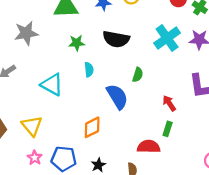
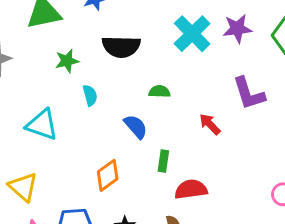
green semicircle: (138, 75) -> (160, 92), turned -96
blue semicircle: (117, 97) -> (136, 127), size x0.7
green rectangle: (168, 129) -> (163, 161), moved

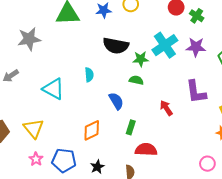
green star: (67, 61) -> (141, 59), moved

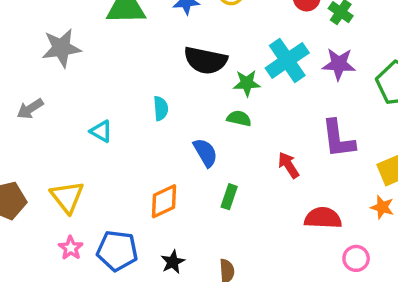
cyan triangle: (53, 89) -> (101, 131), size x0.6
red semicircle: (146, 150) -> (323, 218), moved

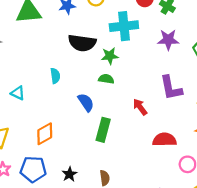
cyan cross: (287, 60) -> (124, 26), moved, turned 32
green rectangle: (229, 197) -> (103, 130), size x1.5
orange diamond: (164, 201) -> (45, 134), moved

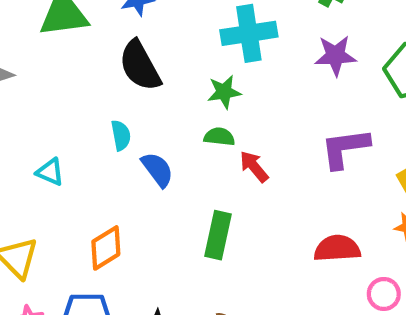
black semicircle: (82, 43) -> (140, 66), moved, turned 56
purple L-shape: (171, 88) -> (345, 148), turned 96
blue semicircle: (86, 102) -> (157, 170), moved
red arrow: (140, 107) -> (254, 167), moved

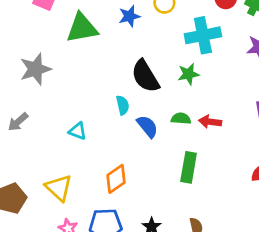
black semicircle: (140, 66) -> (145, 76), moved
green semicircle: (219, 137) -> (181, 119), moved
red arrow: (254, 167) -> (210, 122), turned -40

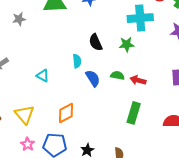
gray star: (35, 69) -> (19, 19), moved, size x0.6
black semicircle: (145, 76) -> (96, 42), size x0.7
green rectangle: (189, 167) -> (134, 113), moved

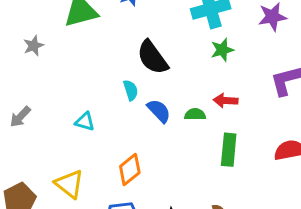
black semicircle: (96, 42) -> (152, 57), size x1.4
green star: (127, 44) -> (222, 50), moved
green semicircle: (117, 76) -> (195, 114), moved

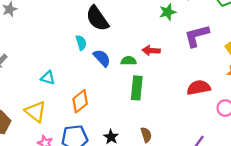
green star: (222, 50) -> (168, 12), moved
cyan triangle: (85, 122) -> (48, 78), moved
green rectangle: (229, 150) -> (137, 88), moved

